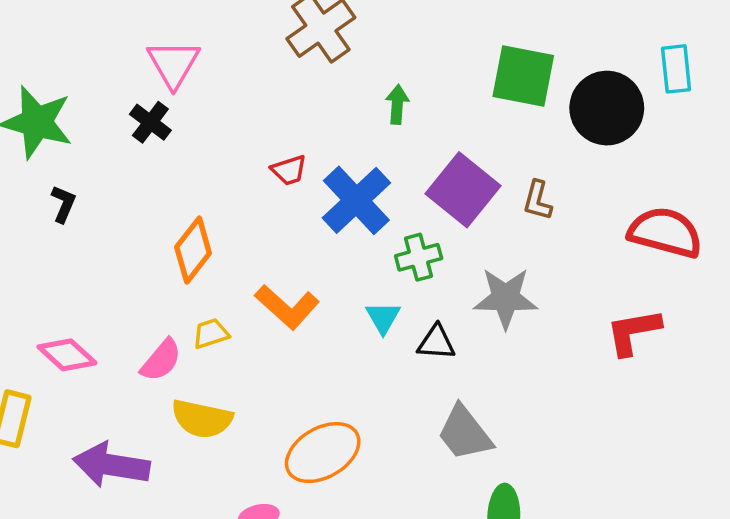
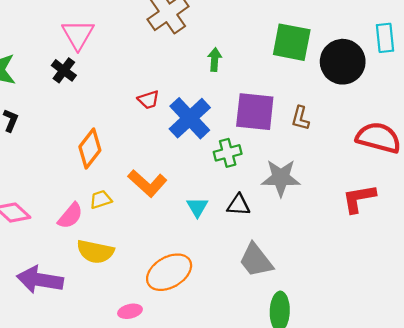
purple square: (463, 190) -> (255, 112), turned -33
cyan triangle: (383, 318) -> (197, 207), moved

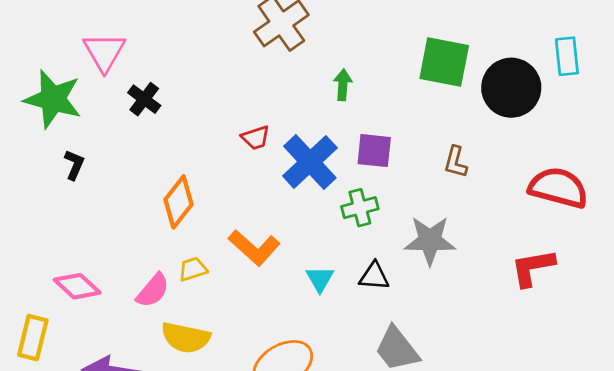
pink triangle: (78, 35) -> (104, 52), moved
purple square: (255, 112) -> (374, 151), moved, size x0.7

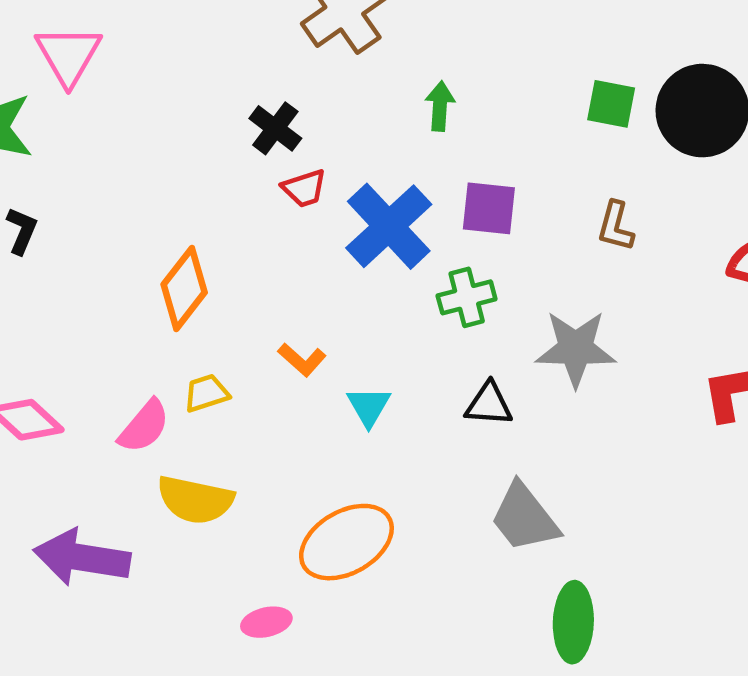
green square: (444, 62) -> (611, 104), moved, size x0.6
black cross: (144, 99) -> (275, 128), moved
orange L-shape: (254, 248) -> (302, 360), size x0.6
cyan triangle: (320, 279) -> (369, 406), moved

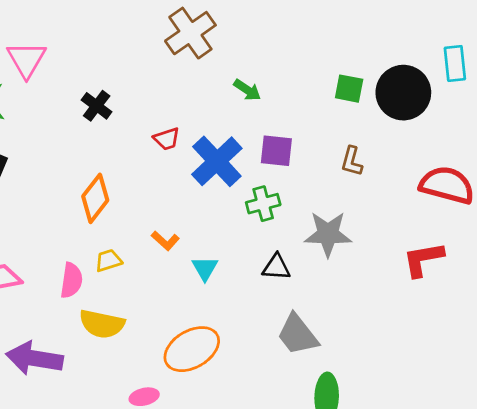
green arrow: (440, 106) -> (247, 90), turned 120
black cross: (275, 128) -> (97, 106), moved
pink semicircle: (144, 426) -> (71, 280), turned -32

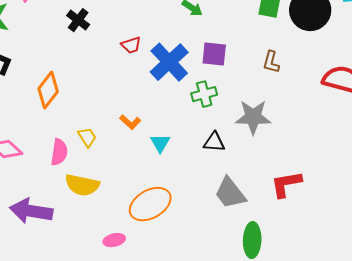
orange diamond: (95, 198) -> (48, 90), moved
red L-shape: (423, 259) -> (286, 184), moved
yellow trapezoid: (108, 260) -> (87, 137), turned 75

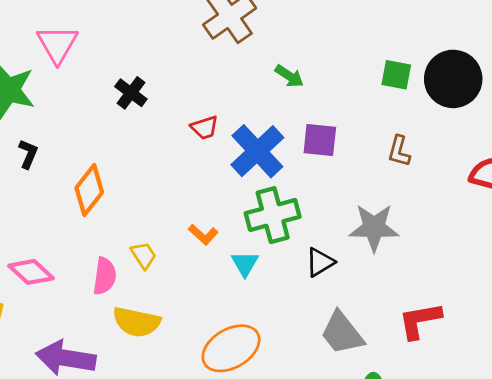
green cross: (204, 94) -> (273, 215), moved, size x1.5
black triangle: (214, 142) -> (320, 262), turned -35

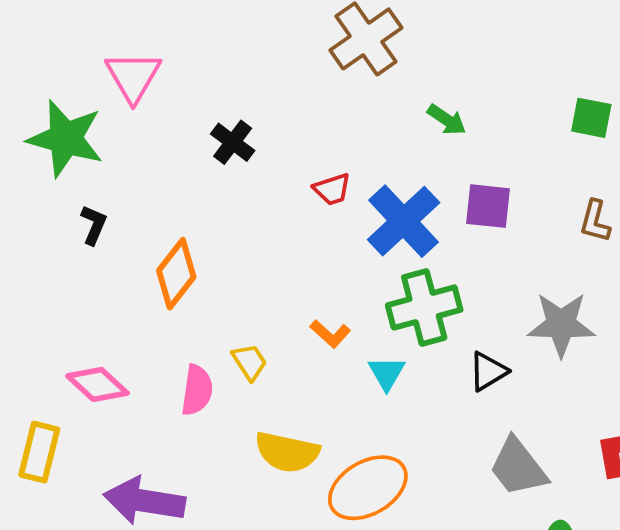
yellow semicircle: (137, 322) -> (287, 452), moved

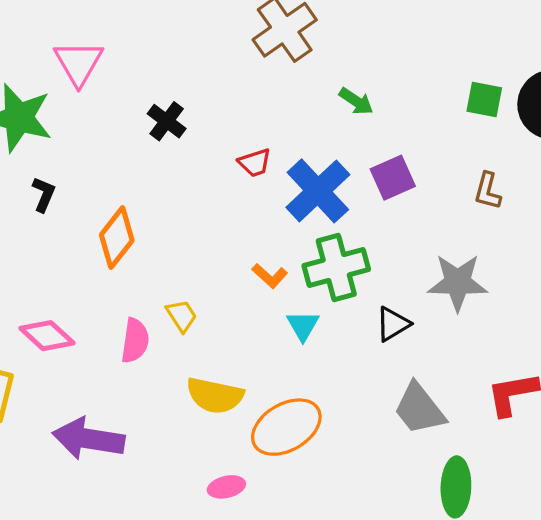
purple square: (488, 206) -> (393, 178), turned -30
orange L-shape: (330, 334) -> (270, 276), moved

